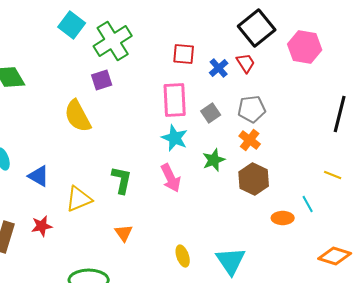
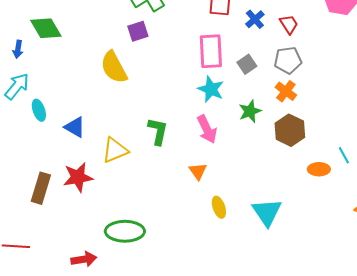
red trapezoid: (246, 63) -> (289, 24), moved
red star: (42, 226) -> (78, 177), size x1.4
orange triangle: (124, 233) -> (198, 171), moved

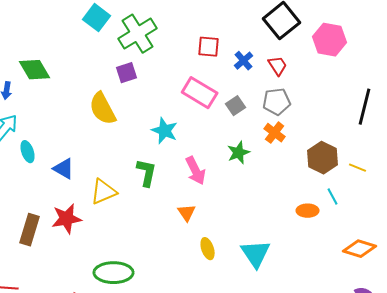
pink rectangle: (211, 51) -> (200, 93), turned -56
cyan star: (211, 89) -> (165, 131), moved
brown hexagon: (290, 130) -> (323, 158), moved

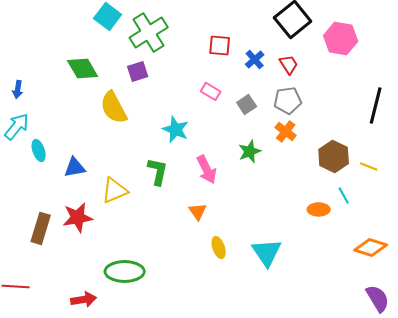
green diamond: (35, 70) -> (83, 68), moved
pink rectangle: (200, 93) -> (211, 91), size x0.6
blue triangle: (64, 169) -> (75, 167), turned -40

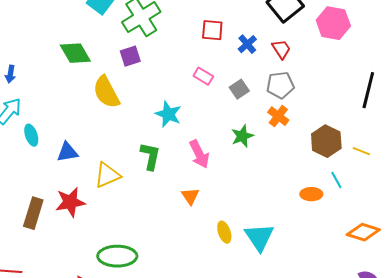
yellow ellipse: (219, 247) -> (224, 232), moved

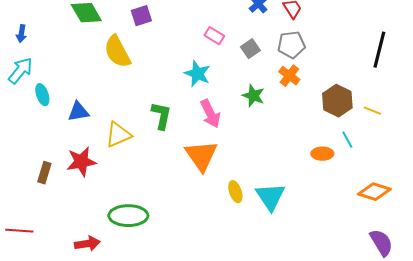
cyan star: (168, 114) -> (197, 74), moved
green star: (242, 136) -> (253, 96), turned -30
orange triangle: (190, 196) -> (201, 156), size x1.8
brown rectangle: (33, 213) -> (44, 173), size x0.7

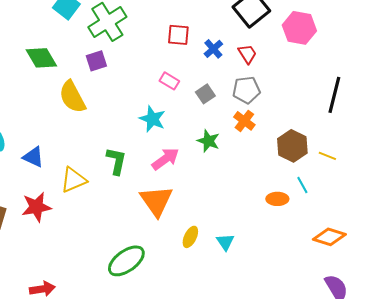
blue triangle: (78, 112) -> (33, 157), turned 35
pink arrow: (210, 114) -> (165, 159), turned -100
yellow ellipse: (235, 192) -> (190, 237), turned 45
cyan triangle: (270, 197) -> (225, 242), size x0.6
green ellipse: (128, 216) -> (126, 261), moved, turned -36

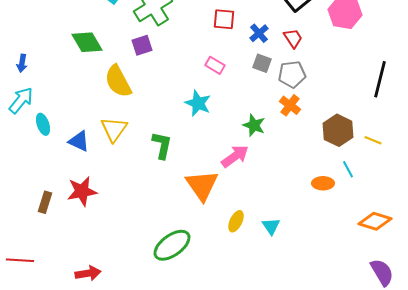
gray square: (205, 94) -> (262, 63), moved, turned -36
pink arrow: (165, 159) -> (235, 156), moved
yellow triangle: (73, 180) -> (114, 129), moved, turned -32

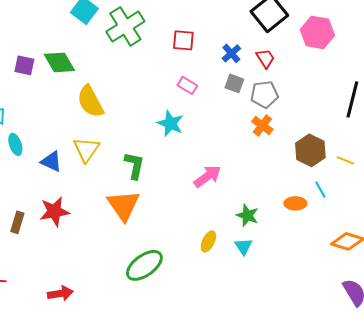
red square: (224, 19) -> (183, 40), moved
purple square: (142, 45) -> (24, 65), moved, turned 30
green star: (254, 125) -> (247, 215), moved
orange triangle: (202, 185) -> (123, 205), moved

